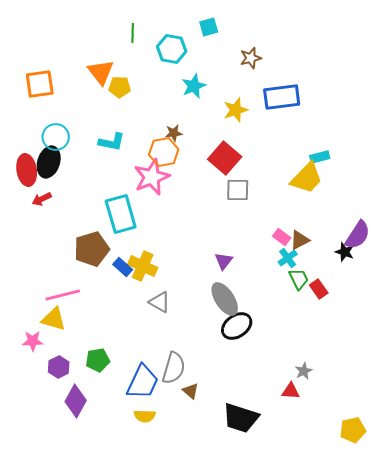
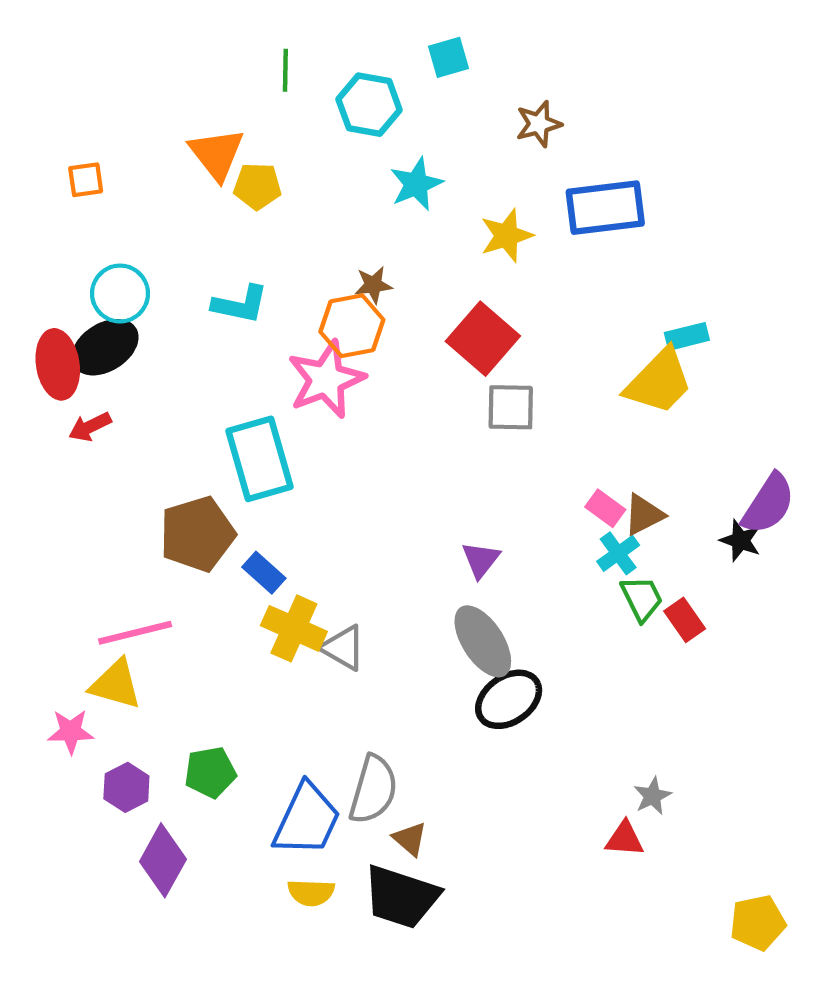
orange square: (40, 84) -> (86, 180), size x0.6
black ellipse: (49, 162) -> (105, 347), turned 40
yellow cross: (143, 266) -> (294, 628), moved
black trapezoid: (241, 418) -> (401, 897), moved

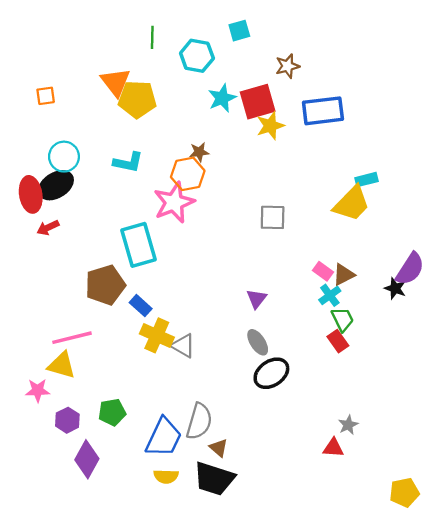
yellow pentagon: (257, 186) -> (137, 99), size x1.5
red square: (483, 339) -> (258, 102), moved, turned 33
red rectangle: (685, 620) -> (338, 341), moved
gray ellipse: (483, 641) -> (258, 342), size x0.7

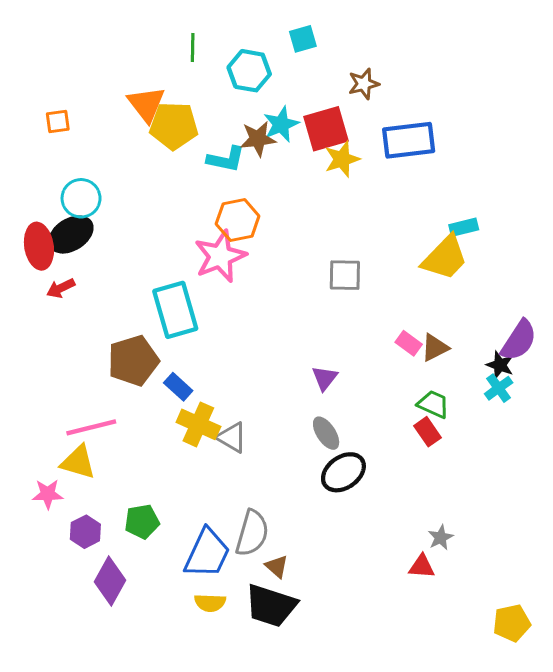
brown star: (199, 152) -> (258, 139), moved, size x1.4
cyan L-shape: (128, 162) -> (226, 159), moved
cyan cross: (330, 295) -> (499, 388), moved
green trapezoid: (342, 319) -> (433, 404), turned -40

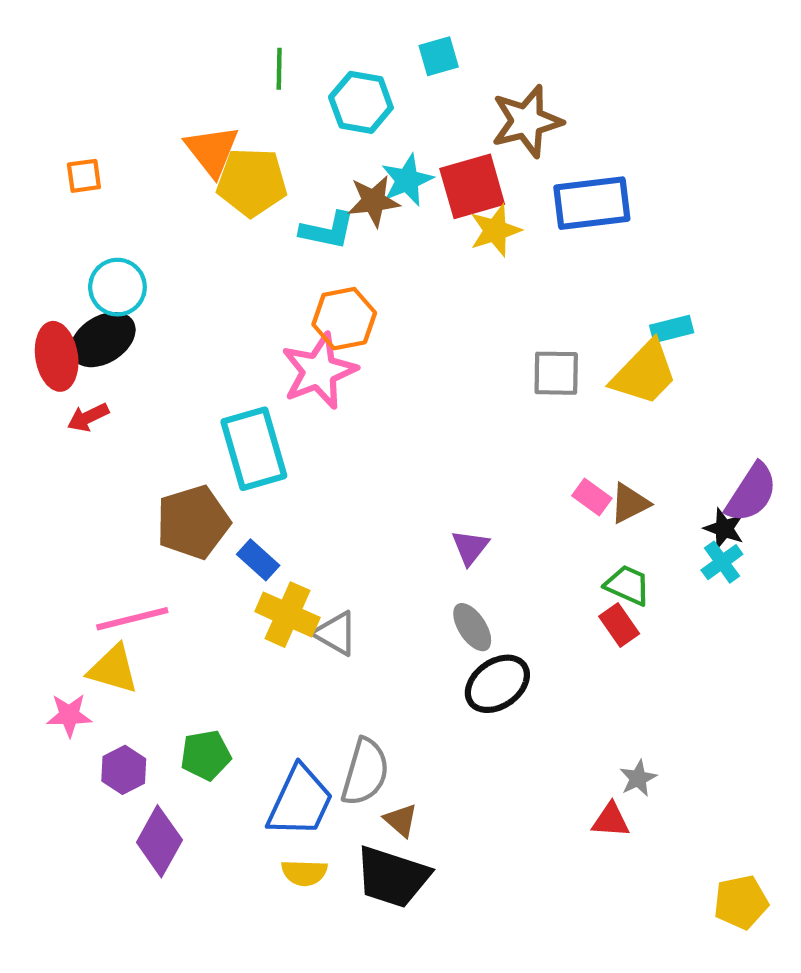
brown star: (364, 84) -> (527, 121), size x1.6
gray square: (345, 275) -> (556, 373), moved

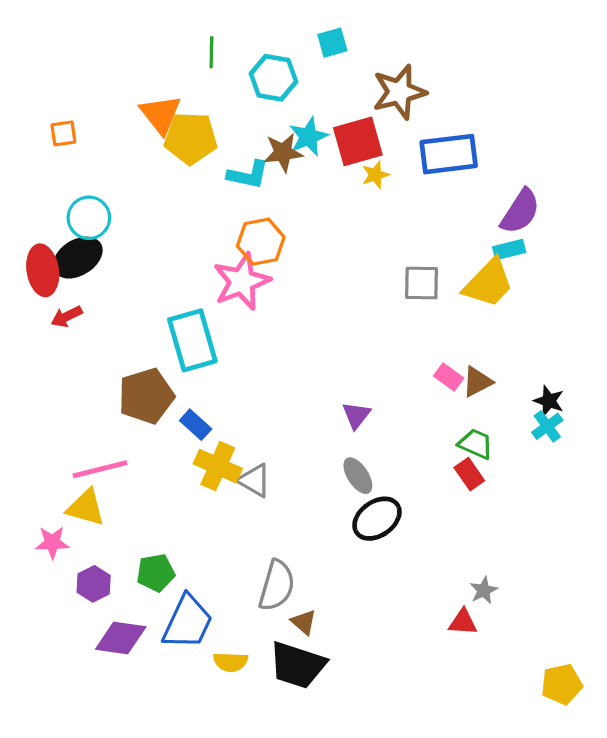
yellow star: (495, 230) -> (375, 175), size x0.7
purple semicircle: (751, 493) -> (520, 211), moved
blue trapezoid: (300, 801) -> (188, 622), moved
purple diamond: (159, 841) -> (121, 638), turned 69

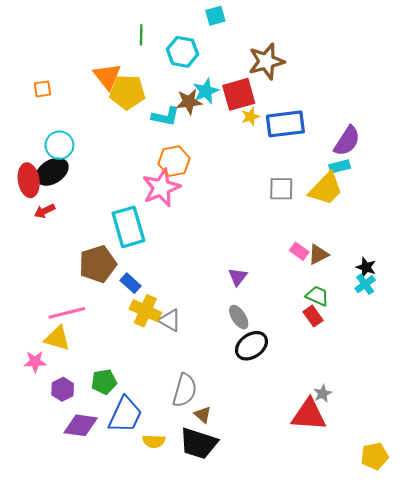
cyan square: (332, 43) -> (215, 16), moved
blue rectangle: (449, 154) -> (285, 124), moved
red triangle: (463, 622) -> (309, 415), size x1.8

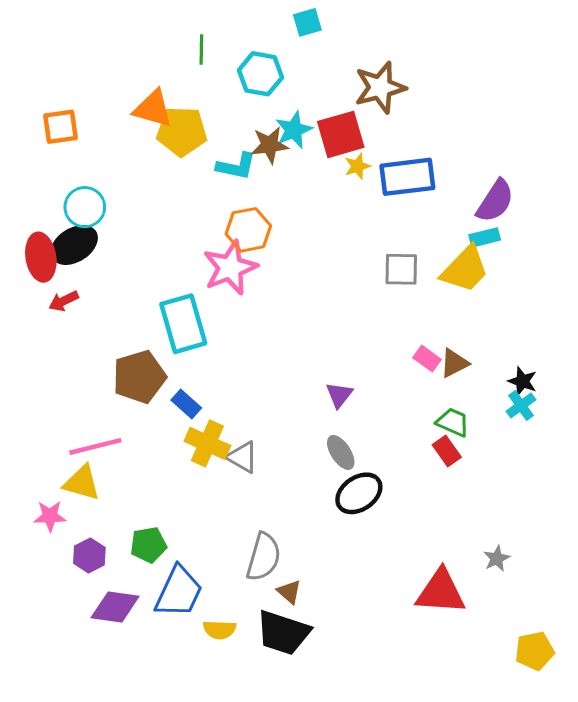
orange triangle: (107, 76) -> (153, 109), turned -36
orange square: (42, 89) -> (61, 127), size x1.4
gray star: (323, 393) -> (497, 558), moved

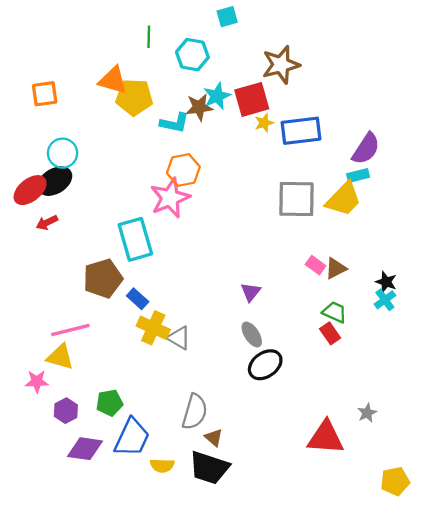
red ellipse: (41, 257) -> (30, 190), turned 60
gray square: (401, 269) -> (297, 199), size x1.5

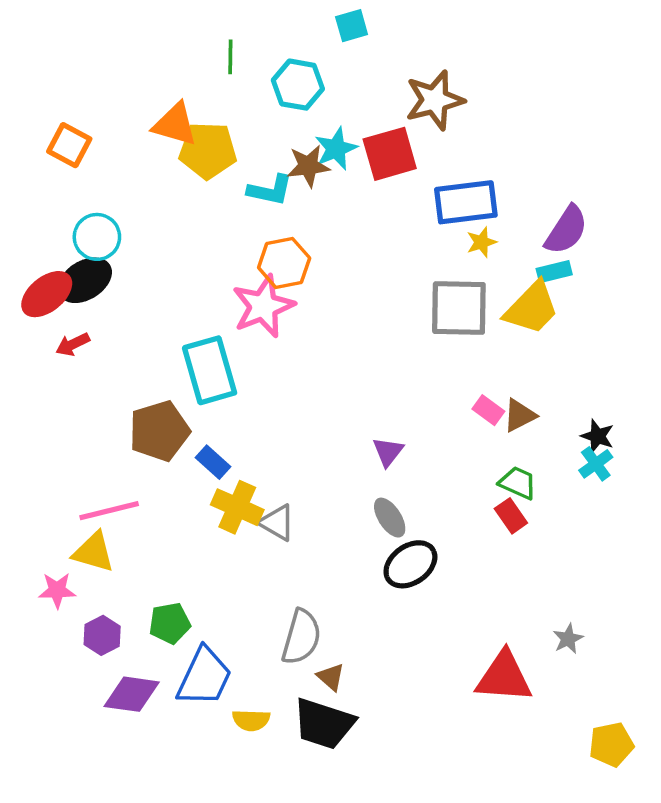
orange square: (45, 94) -> (69, 145), turned 36
yellow star: (264, 123) -> (481, 242), moved

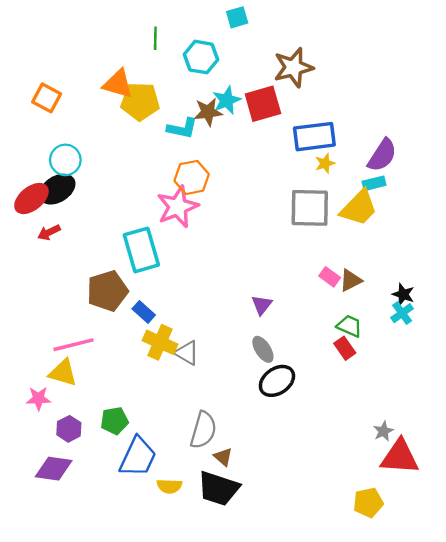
red triangle: (504, 677) -> (400, 457), moved
purple diamond: (132, 694) -> (54, 469), moved
yellow pentagon: (611, 744) -> (368, 503), moved

